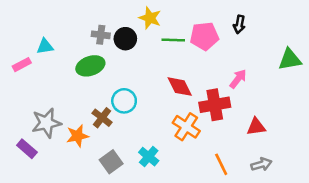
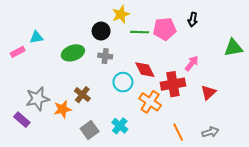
yellow star: (150, 18) -> (121, 14), turned 30
gray cross: (101, 35) -> (105, 56), moved
cyan circle: (124, 101) -> (123, 82), moved
red triangle: (256, 127) -> (208, 92), moved, turned -35

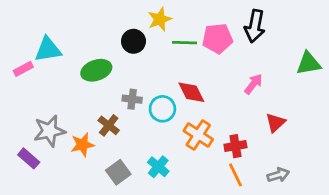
black arrow: (193, 20) -> (255, 26), size x1.6
cyan triangle: (36, 37) -> (48, 50), size x1.5
gray cross: (105, 56) -> (132, 99), moved
red cross: (173, 84) -> (235, 146), moved, size x0.7

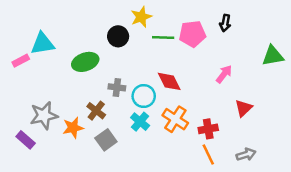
black arrow: (255, 26) -> (225, 23), size x0.6
cyan cross: (158, 167) -> (140, 122), moved
gray square: (118, 172) -> (106, 140), moved

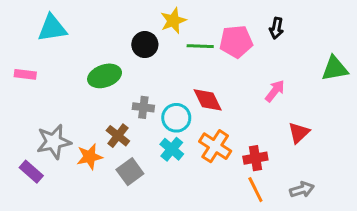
cyan triangle: (43, 44) -> (52, 28), moved
pink rectangle: (21, 61) -> (25, 74), turned 35

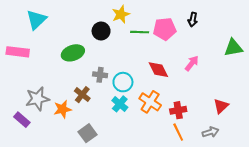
cyan triangle: (52, 28) -> (36, 20), turned -35
pink rectangle: (25, 74) -> (18, 52), size x1.5
red diamond: (208, 100) -> (158, 70), moved
red triangle: (299, 133) -> (221, 106), moved
gray square: (130, 172) -> (87, 133), moved

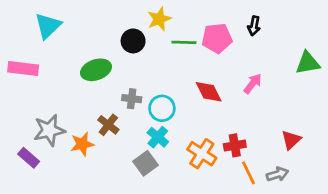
orange cross: (150, 102) -> (202, 154), moved
orange line: (178, 132) -> (249, 173), moved
gray square: (87, 133) -> (145, 163), moved

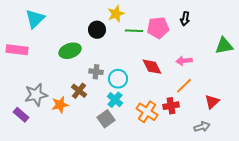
pink arrow: (253, 84) -> (184, 61), turned -133
orange line: (249, 173) -> (184, 86), moved, turned 72

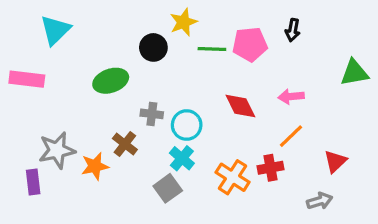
purple rectangle: (21, 115) -> (33, 182), turned 42

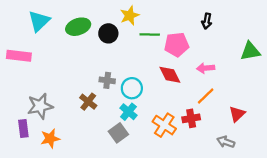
pink pentagon: (250, 44) -> (177, 45), moved
green ellipse: (111, 81) -> (78, 27), moved
orange star: (95, 166) -> (50, 139), moved
gray arrow: (320, 201) -> (226, 142), turned -144

